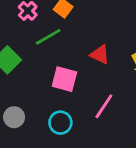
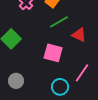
green line: (48, 37) -> (59, 22), moved
cyan circle: (60, 123) -> (60, 87), moved

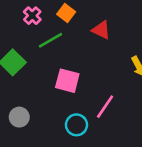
green line: (59, 22) -> (50, 40), moved
red triangle: (79, 35) -> (101, 30), moved

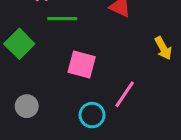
green line: (50, 40) -> (62, 19), turned 30

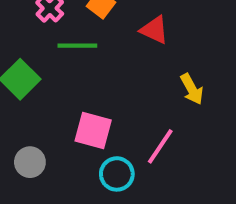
yellow arrow: (163, 48) -> (192, 89), moved
pink square: (82, 65) -> (93, 131), moved

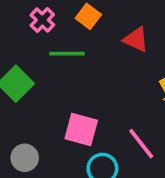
pink line: (160, 146) -> (141, 144), turned -72

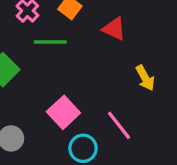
pink square: (81, 130) -> (63, 112), turned 32

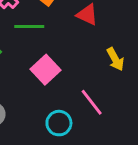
pink square: (63, 112) -> (46, 70), moved

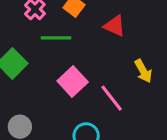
pink line: (92, 102) -> (112, 98), moved

